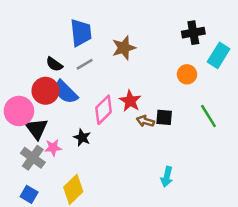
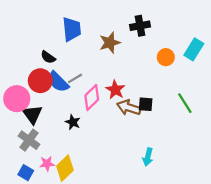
black cross: (193, 33) -> (140, 26), moved
gray line: (85, 64) -> (75, 78), moved
orange circle: (187, 74) -> (166, 57), moved
brown arrow: (145, 121) -> (129, 108), size x1.5
pink star: (53, 148) -> (47, 164), moved

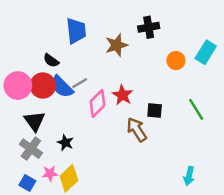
pink circle: (17, 99) -> (18, 86), moved
brown arrow: (129, 108) -> (137, 130), moved, turned 40
black star: (73, 122) -> (65, 143), moved
cyan arrow: (148, 157) -> (189, 176), moved

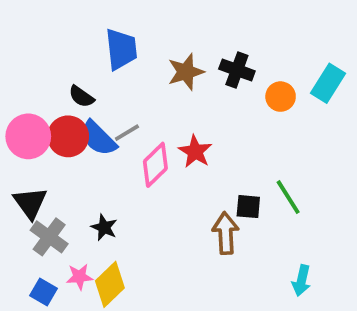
black cross: (149, 27) -> (237, 70), moved, turned 30
green line: (196, 109) -> (288, 197), moved
black square: (155, 110) -> (248, 207), moved
black triangle: (34, 121) -> (30, 203), moved
brown arrow: (137, 130) -> (226, 233), moved, turned 30

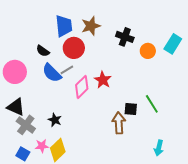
brown star: (186, 72) -> (91, 26), moved
red circle: (68, 136) -> (74, 48), moved
black triangle: (30, 203) -> (16, 107), turned -30

